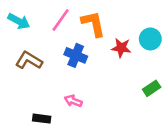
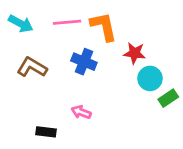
pink line: (61, 20) -> (67, 22), turned 50
cyan circle: (150, 39) -> (150, 78), moved

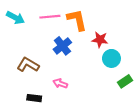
blue cross: (84, 62) -> (62, 46), turned 30
brown L-shape: (32, 67) -> (28, 65), moved
green rectangle: (168, 98) -> (125, 81), moved

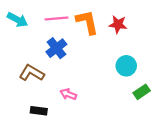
red star: (100, 40) -> (118, 24), moved
blue cross: (62, 46) -> (56, 48), moved

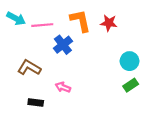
pink line: (56, 19) -> (42, 25), moved
blue cross: (56, 48) -> (63, 45), moved
cyan circle: (126, 66) -> (130, 61), moved

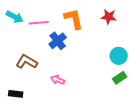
red star: (109, 23) -> (109, 17), moved
black rectangle: (36, 103) -> (16, 94), moved

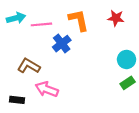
cyan arrow: (15, 17) -> (16, 18), turned -42
pink arrow: (58, 80) -> (47, 89), moved, size x1.5

